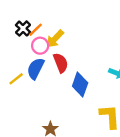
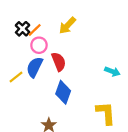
yellow arrow: (55, 39) -> (67, 26), moved
blue diamond: (80, 84) -> (63, 92), moved

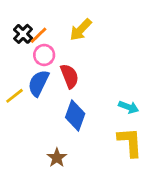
cyan arrow: (112, 72) -> (129, 107), moved

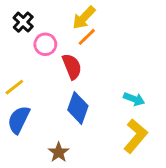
orange line: (39, 35) -> (87, 37), moved
blue semicircle: (39, 83) -> (19, 120), moved
yellow L-shape: (130, 142) -> (136, 136), turned 44

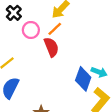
orange line: (87, 37) -> (55, 29), moved
blue diamond: (78, 108) -> (83, 79), moved

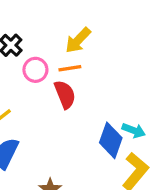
orange line: (55, 29) -> (70, 68), turned 35

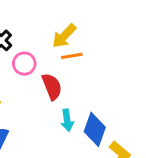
orange line: (70, 68) -> (72, 56), moved
cyan arrow: (134, 130) -> (67, 120), moved, turned 60

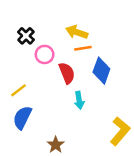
yellow arrow: (64, 36) -> (77, 32), turned 65
blue diamond: (95, 129) -> (101, 71), moved

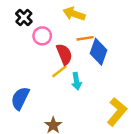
orange line: (83, 48) -> (85, 38), moved
yellow line: (19, 90) -> (59, 71), moved

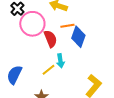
pink circle: (42, 36) -> (32, 24), size x1.6
yellow line: (59, 71) -> (48, 70), moved

